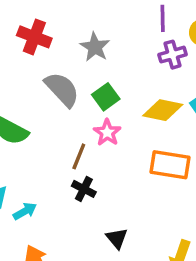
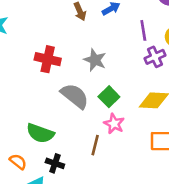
black cross: (84, 189) -> (55, 163), moved

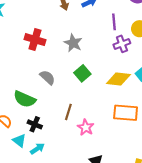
gray semicircle: (75, 96) -> (47, 77), moved, size x0.7
pink star: (114, 124) -> (86, 127), moved

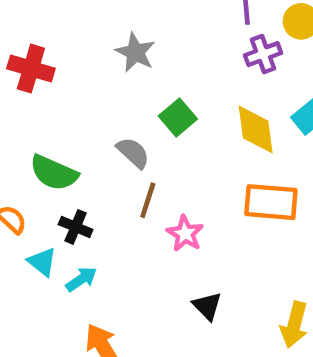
red cross: (35, 40) -> (31, 68), moved
gray star: (73, 43) -> (135, 52), moved
gray semicircle: (47, 77) -> (133, 153), moved
yellow diamond: (118, 79) -> (256, 129), turned 75

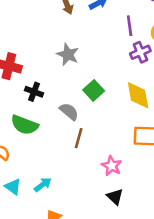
black cross: (76, 227) -> (34, 92), moved
pink star: (185, 234) -> (112, 166), moved
cyan triangle: (42, 262) -> (13, 187), moved

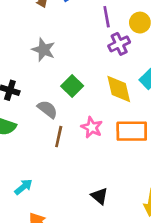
pink star: (112, 166) -> (92, 127), moved

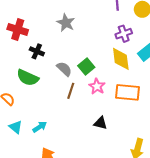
purple cross: (119, 44) -> (124, 34), moved
green square: (72, 86) -> (86, 67), moved
black triangle: (99, 196) -> (100, 123), moved, turned -32

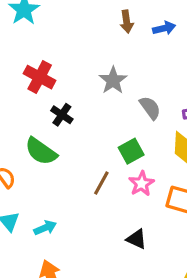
gray semicircle: (64, 69) -> (150, 108), moved

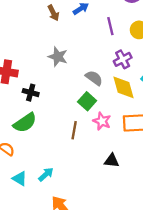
gray semicircle: (150, 108) -> (94, 78), moved
green semicircle: (41, 151) -> (25, 123), turned -50

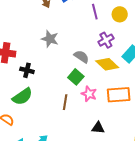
yellow diamond: (124, 87) -> (107, 64), turned -30

